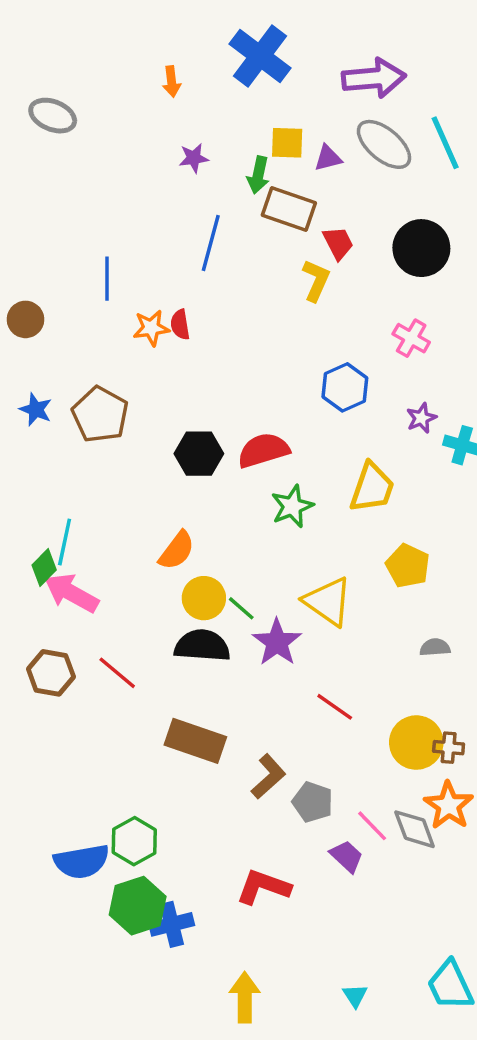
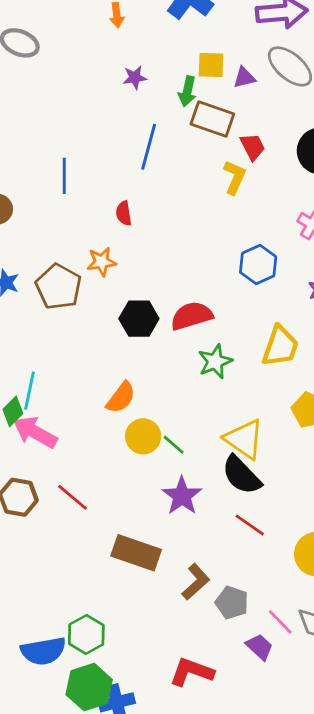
orange star: (151, 328) -> (102, 262), moved
purple star: (277, 642) -> (182, 496), moved
black semicircle: (202, 646) -> (241, 475), moved, turned -138

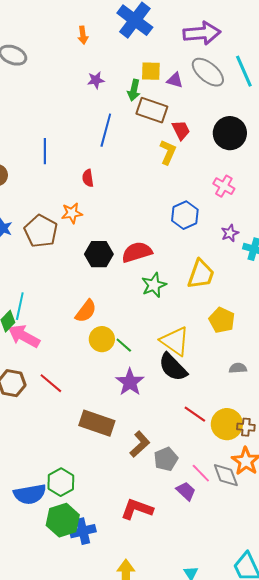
purple triangle: (244, 78) -> (175, 80), turned 30
red line: (250, 525) -> (195, 414), moved
gray pentagon: (232, 603) -> (166, 459), turned 30

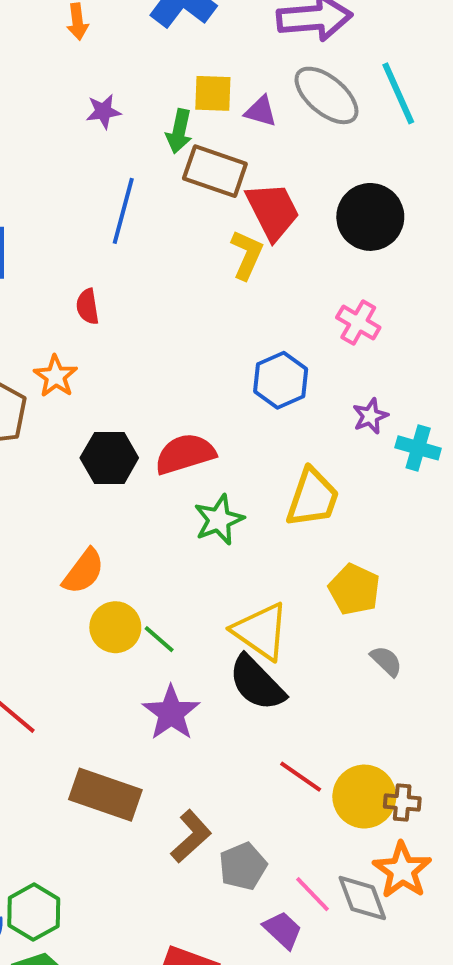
red trapezoid: (181, 130) -> (273, 211), size x1.5
orange star: (72, 213) -> (56, 376), turned -30
gray semicircle: (238, 368) -> (386, 661), moved, turned 48

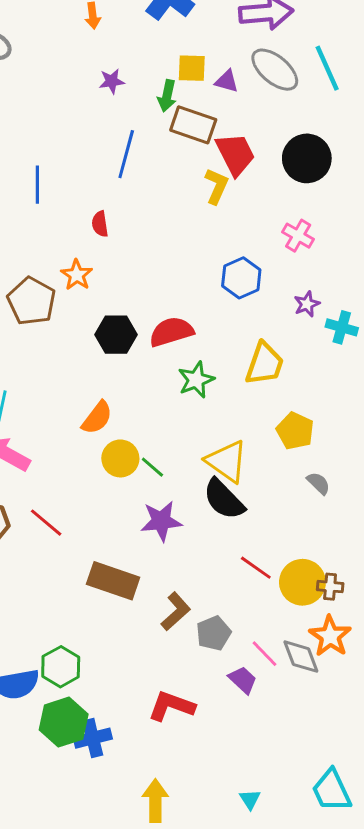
purple star: (171, 713) -> (161, 521), turned 30

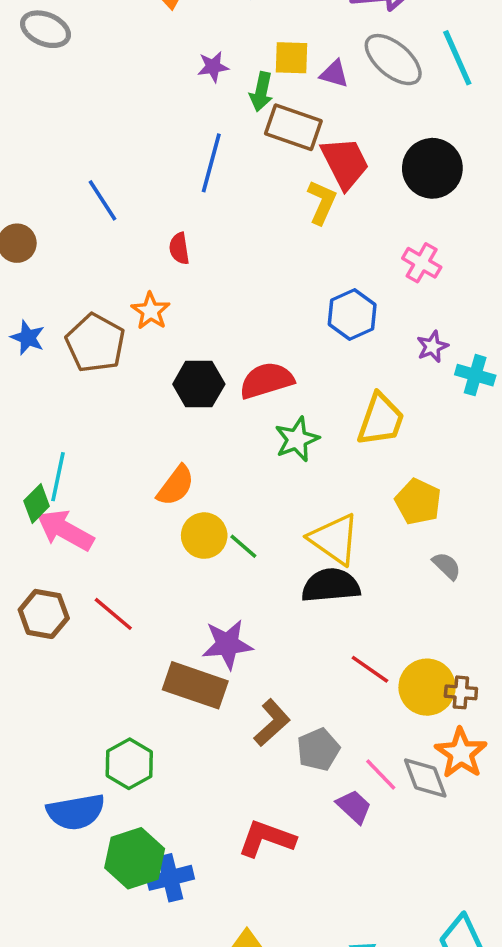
purple star: (112, 81) -> (213, 67), moved
blue line: (37, 185) -> (103, 200), turned -33
black semicircle: (224, 499) -> (331, 585), turned 129
purple star: (161, 521) -> (227, 644), moved
green hexagon: (61, 667) -> (129, 764), moved

